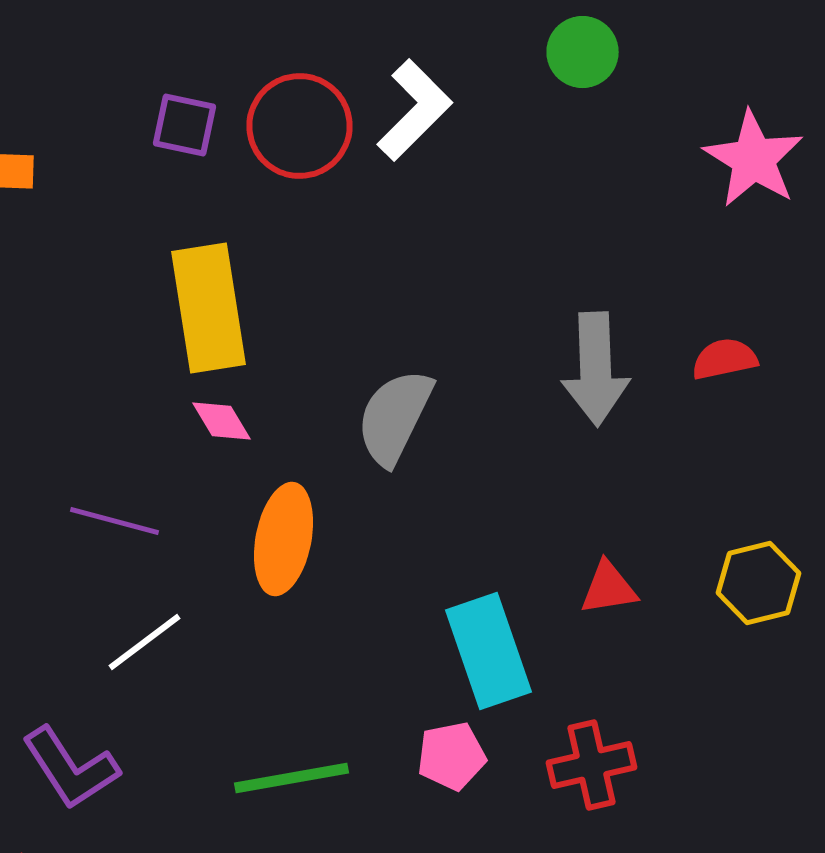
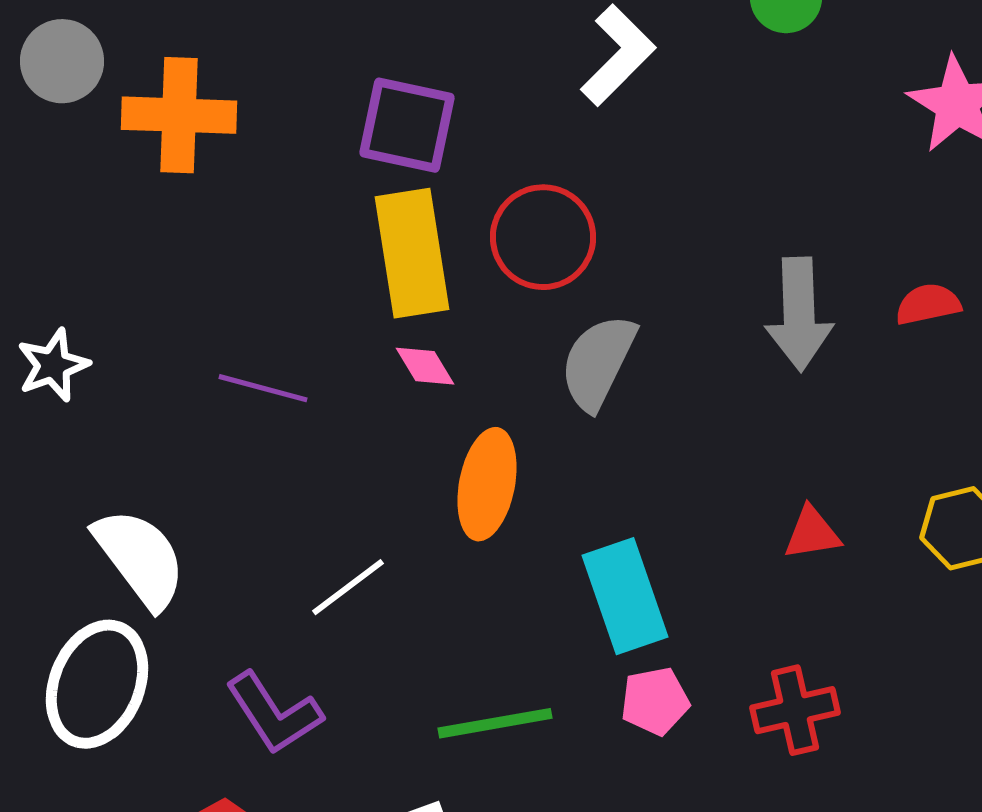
purple square: (184, 125) -> (407, 125), moved, size x1.5
red circle: (300, 126) -> (543, 237), moved
purple line: (114, 521) -> (263, 388), moved
cyan rectangle: (488, 651) -> (625, 596), moved

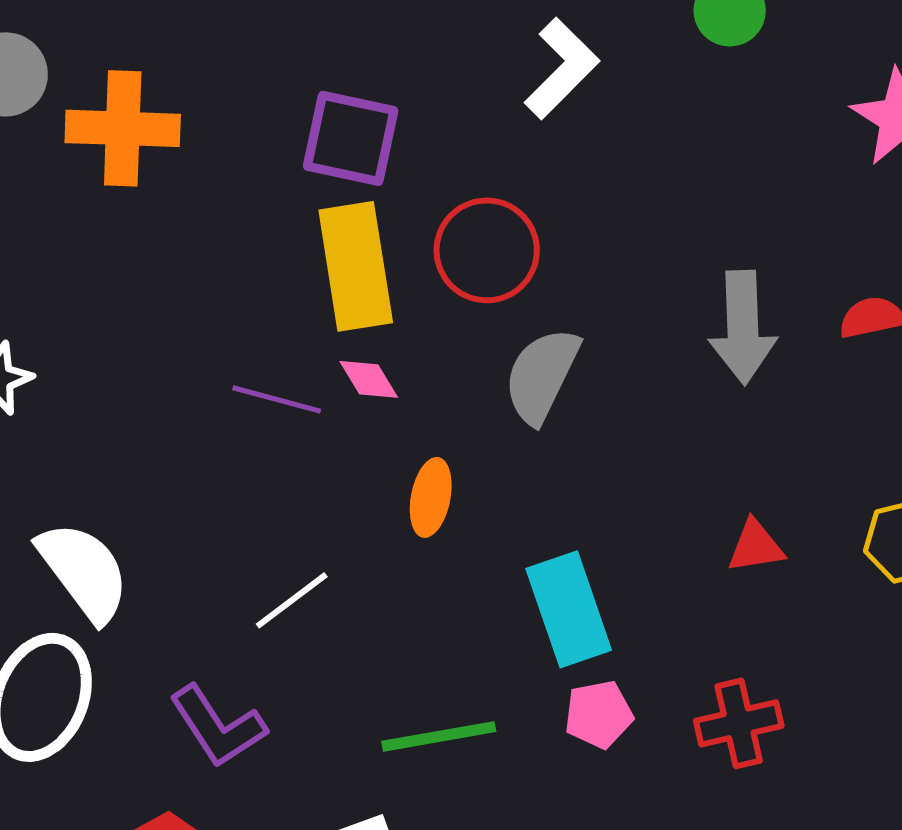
purple line: (263, 388) -> (277, 399), moved
orange ellipse: (487, 484) -> (431, 497), size x0.7

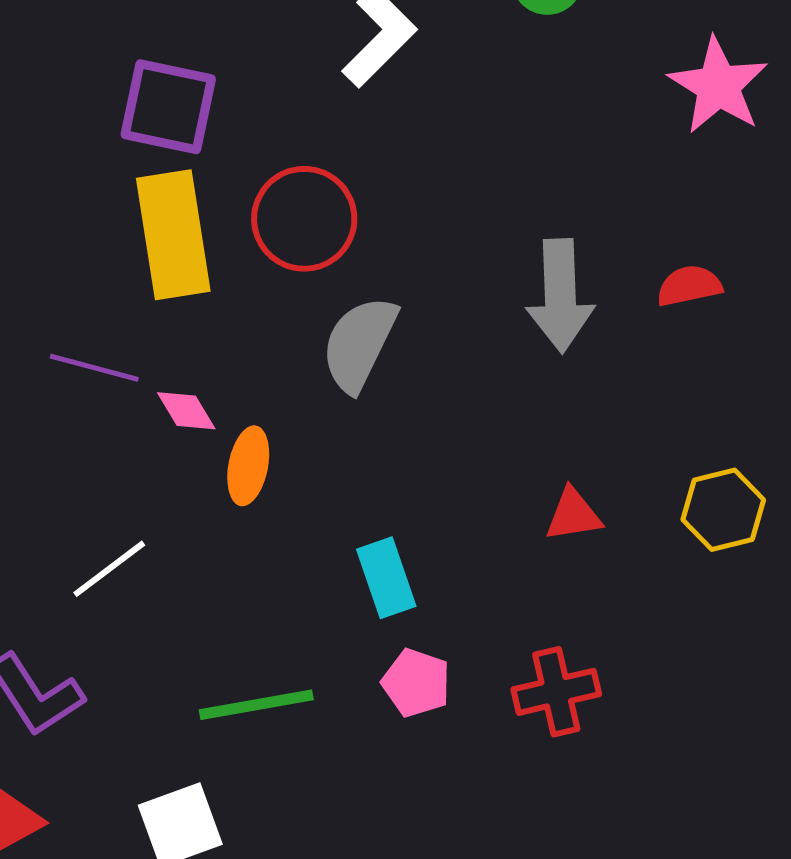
pink diamond: (369, 379) -> (186, 411), moved
cyan rectangle: (569, 609) -> (386, 578), size x0.7
pink pentagon: (599, 714) -> (416, 683), turned 30

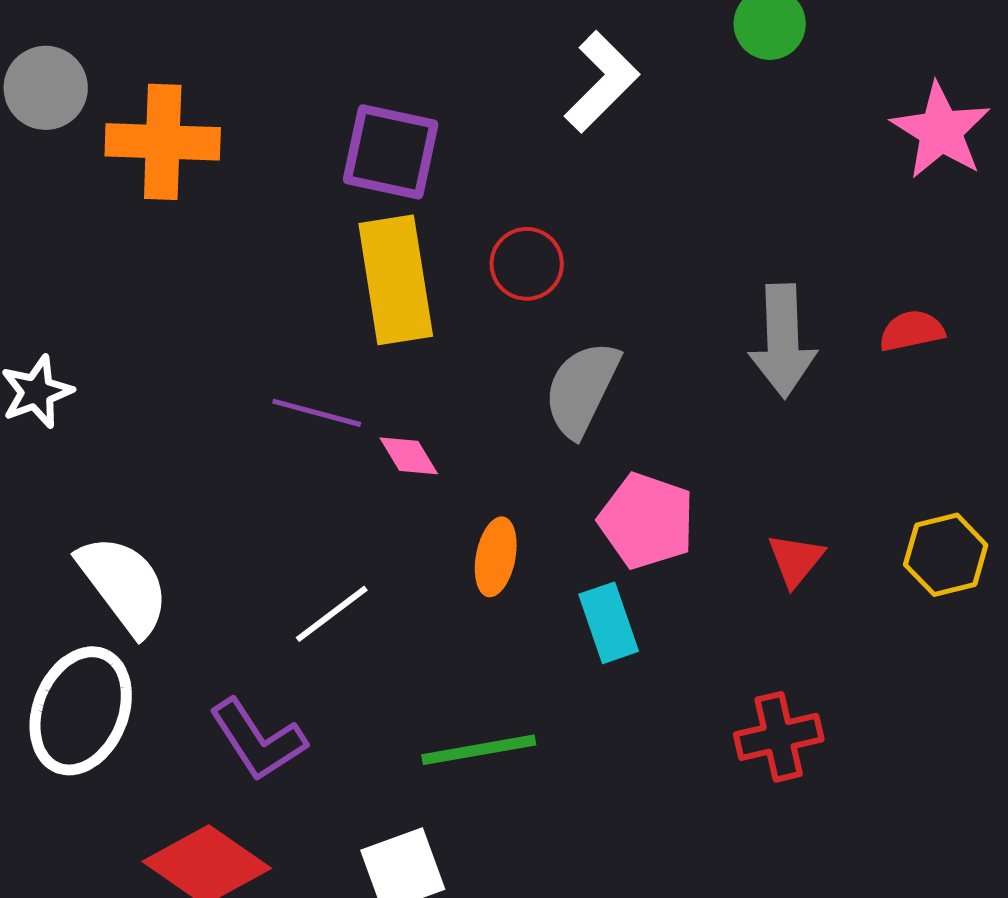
red circle: (304, 219) -> (527, 264), size x0.7
orange ellipse: (248, 466) -> (496, 557), moved
red triangle: (573, 515) -> (796, 560), turned -42
pink pentagon: (416, 683) -> (647, 521), moved, size x1.4

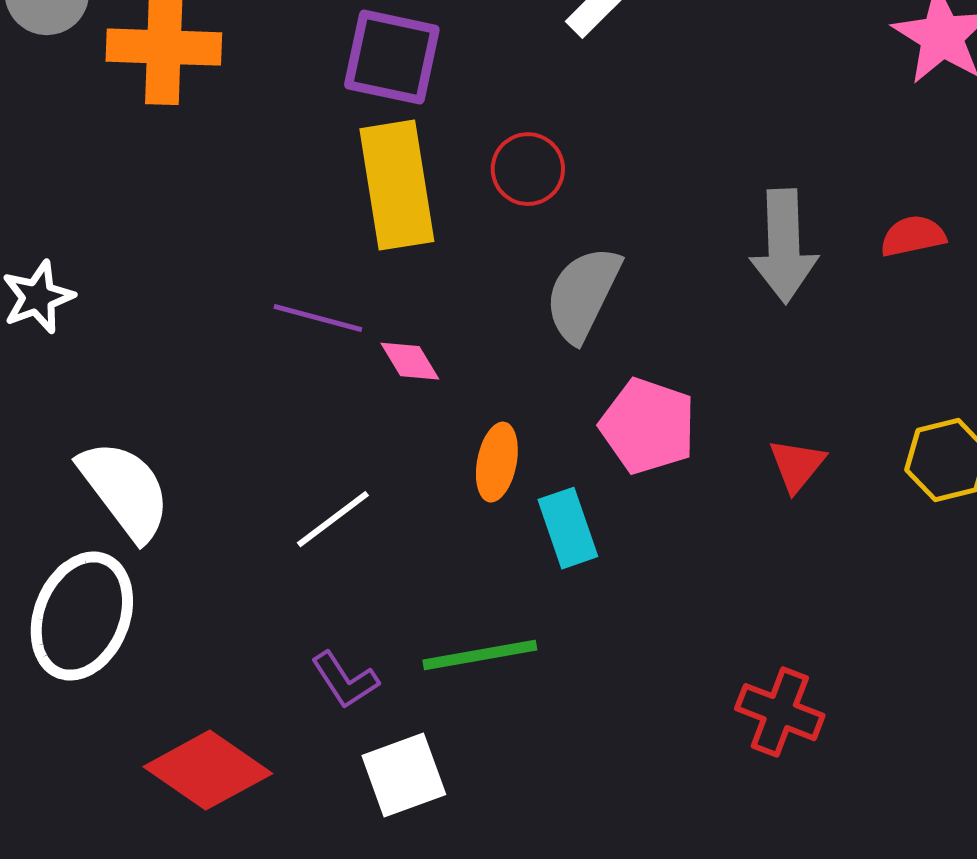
cyan rectangle: (609, 623) -> (568, 528), moved
red cross: (779, 737) -> (780, 712), moved, turned 34
purple L-shape: (258, 740) -> (345, 680), moved, size x0.7

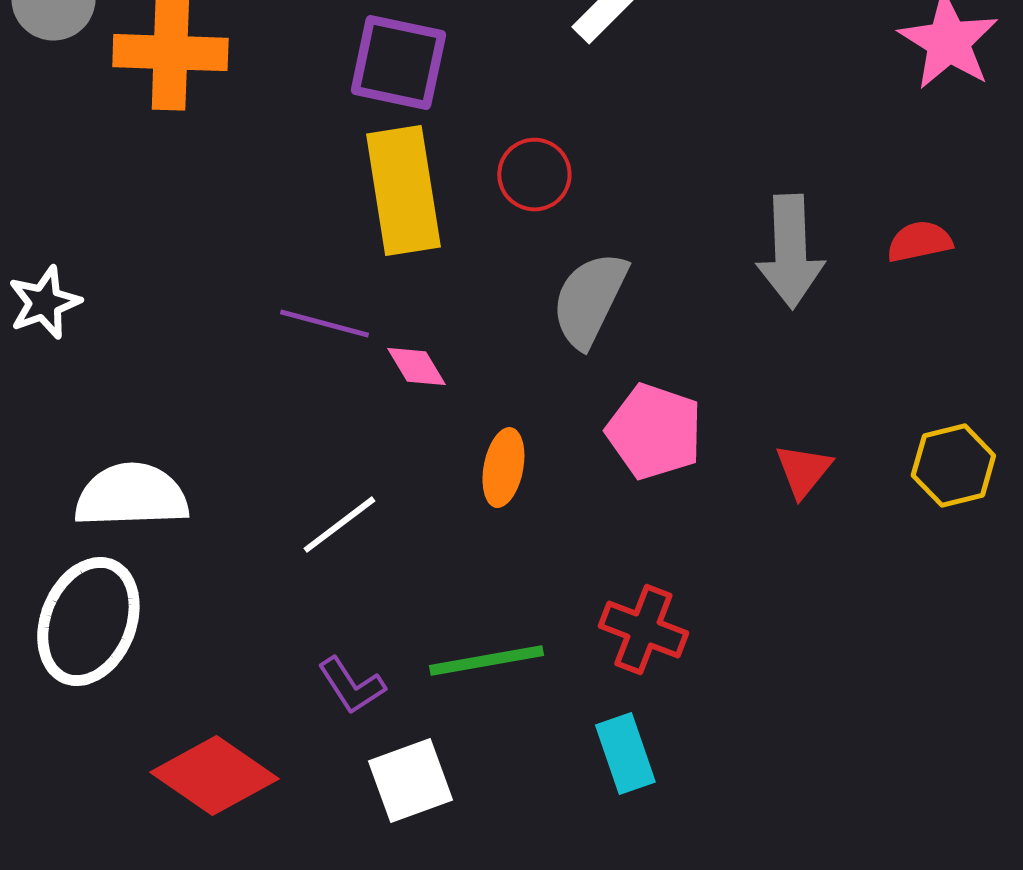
white semicircle: (125, 490) -> (131, 496), turned -55
cyan rectangle: (568, 528) -> (625, 754), moved
red cross: (780, 712) -> (643, 630), moved

